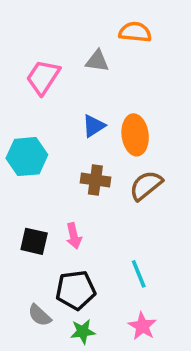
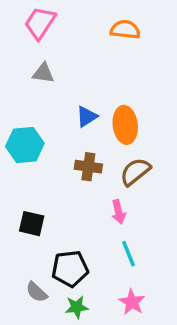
gray triangle: (97, 61) -> (43, 73), moved
pink trapezoid: (43, 77) -> (40, 23), moved
pink arrow: (74, 236) -> (119, 212), moved

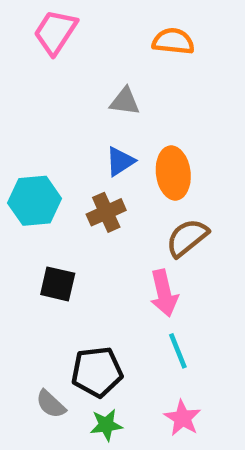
gray triangle: (43, 73) -> (125, 101), moved
brown cross: (88, 167) -> (106, 212), moved, turned -32
pink arrow: (119, 212) -> (164, 293), size x1.4
black square: (32, 224) -> (58, 284), moved

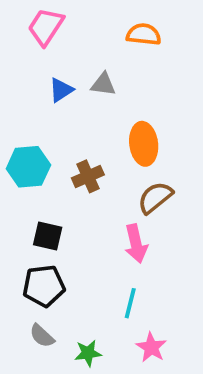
blue triangle: (120, 161) -> (61, 90), moved
cyan line: (178, 351) -> (130, 303), moved, turned 36
black pentagon: (97, 372) -> (44, 286), moved

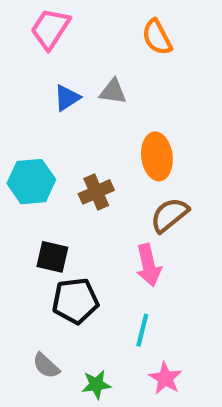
orange semicircle: (144, 34) -> (157, 37), turned -124
black pentagon: (44, 286) -> (75, 301), moved

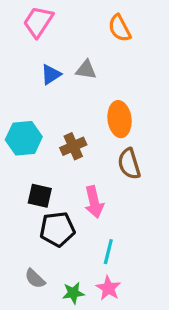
brown semicircle: (169, 215) -> (129, 164), turned -68
pink arrow: (149, 265) -> (94, 202), moved
pink star: (165, 378) -> (108, 288), moved

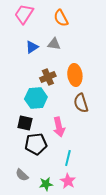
orange semicircle: (120, 28) -> (61, 18), moved
cyan hexagon: (24, 138) -> (36, 98), moved
brown cross: (73, 146) -> (48, 77), moved

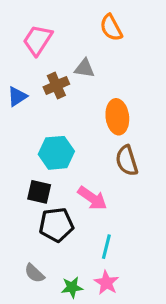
pink trapezoid: (24, 14) -> (38, 40), moved
orange semicircle: (61, 18) -> (111, 28), moved
blue triangle: (32, 47) -> (17, 96), moved
brown cross: (48, 77) -> (56, 86), moved
pink arrow: (59, 127) -> (92, 198), turned -42

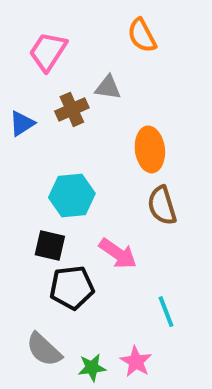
cyan line: (106, 247) -> (166, 312), moved, turned -35
gray semicircle: (34, 273) -> (44, 350), size x1.4

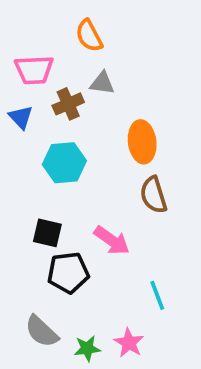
orange semicircle: (142, 35) -> (89, 36), moved
pink trapezoid: (48, 51) -> (34, 70), moved, turned -126
blue triangle: (22, 123) -> (21, 117), turned -40
cyan hexagon: (72, 196) -> (64, 163), moved

